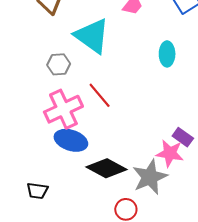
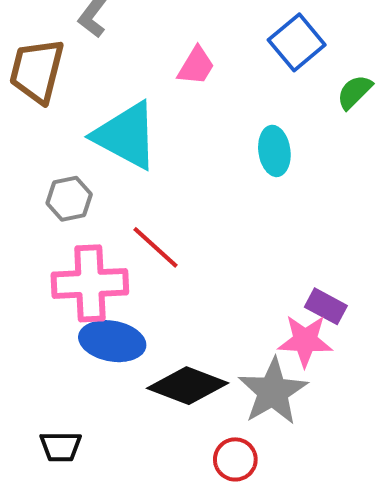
pink cross: (63, 109) -> (90, 283), turned 30

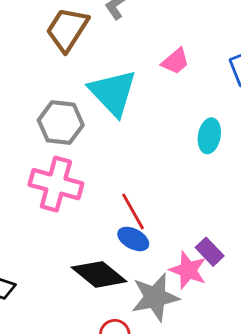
gray hexagon: (69, 199) -> (61, 123), size x1.4
red line: (156, 247) -> (133, 211), moved
blue ellipse: (112, 341) -> (133, 239), moved, size x0.7

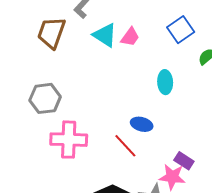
cyan triangle: (113, 93) -> (105, 35), moved, size x0.7
gray hexagon: (61, 123) -> (45, 98), moved
blue ellipse: (133, 239) -> (142, 124), moved

